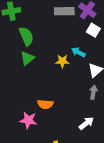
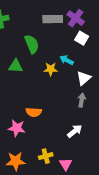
green semicircle: (26, 36) -> (32, 44), moved
green triangle: (27, 58) -> (16, 66), turned 42

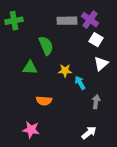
cyan arrow: (67, 60) -> (80, 83), moved, turned 32
white triangle: (84, 78) -> (101, 64), moved
orange semicircle: (34, 112) -> (44, 101), moved

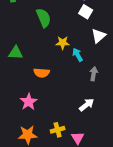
white square: (96, 40) -> (86, 12), moved
green triangle: (30, 68) -> (16, 53), moved
pink star: (31, 130) -> (29, 102), turned 30

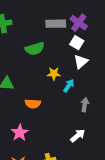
green semicircle: (44, 18) -> (35, 49), turned 96
white triangle: (99, 36) -> (81, 62), moved
cyan arrow: (78, 55) -> (69, 86), turned 64

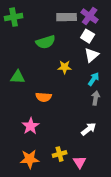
cyan arrow: (69, 86) -> (94, 79), moved

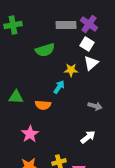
yellow star: (65, 67) -> (71, 70), moved
green triangle: (18, 77) -> (16, 97), moved
cyan arrow: (94, 79) -> (59, 87), moved
gray arrow: (96, 98) -> (95, 106), turned 96

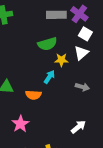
white square: (87, 44) -> (85, 34), moved
green semicircle: (45, 50) -> (47, 44), moved
gray arrow: (95, 106) -> (82, 87), moved

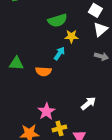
white triangle: (81, 53) -> (100, 29), moved
gray arrow: (82, 87) -> (101, 56), moved
pink star: (20, 124) -> (46, 111), moved

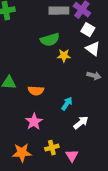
white triangle: (100, 29) -> (93, 49), turned -42
cyan arrow: (59, 53) -> (67, 104), moved
pink star: (46, 111) -> (34, 122), moved

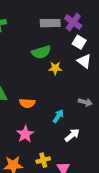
gray arrow: (94, 76) -> (85, 102), moved

